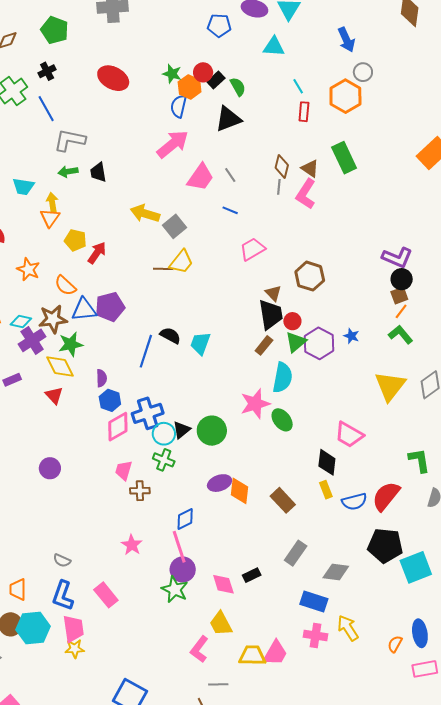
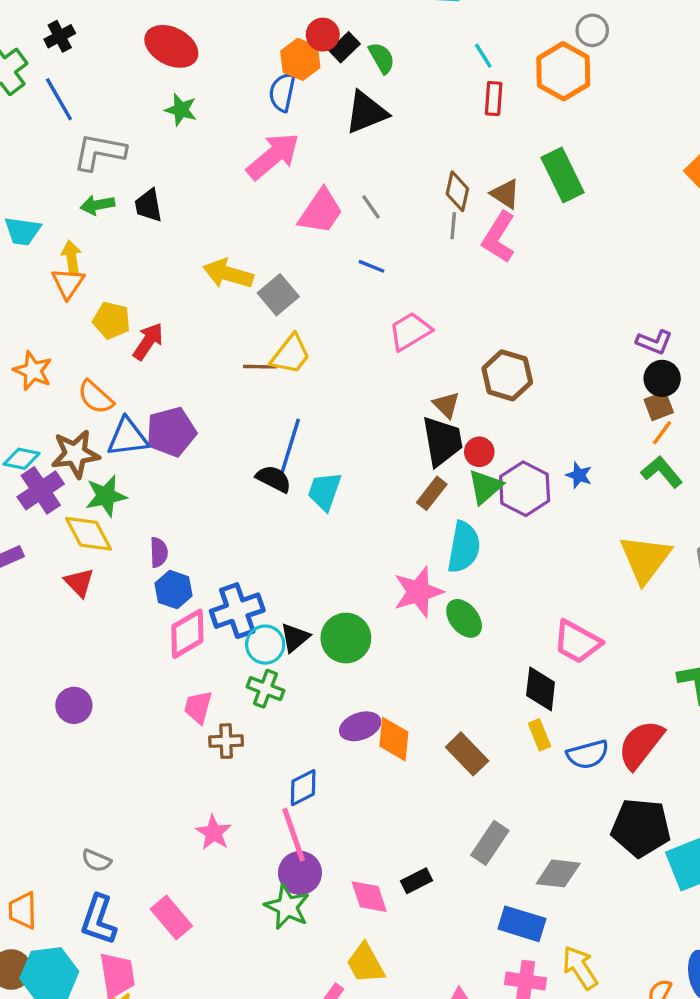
green star: (172, 74) -> (181, 110), moved
purple L-shape: (397, 258) -> (654, 342), size x0.7
blue line: (146, 351) -> (290, 446), moved

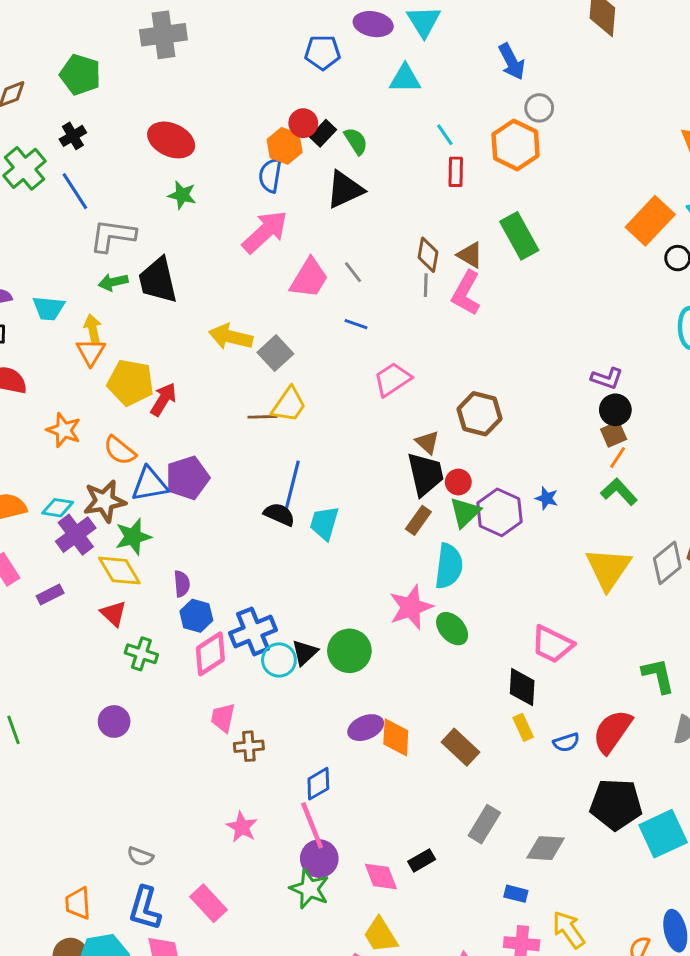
black trapezoid: (148, 205) -> (158, 280), size x1.6
yellow pentagon: (112, 320) -> (131, 383), size x1.4
green cross: (265, 689) -> (141, 654), moved
blue semicircle: (588, 754) -> (566, 742), size x0.7
blue rectangle: (522, 924) -> (516, 894), size x0.6

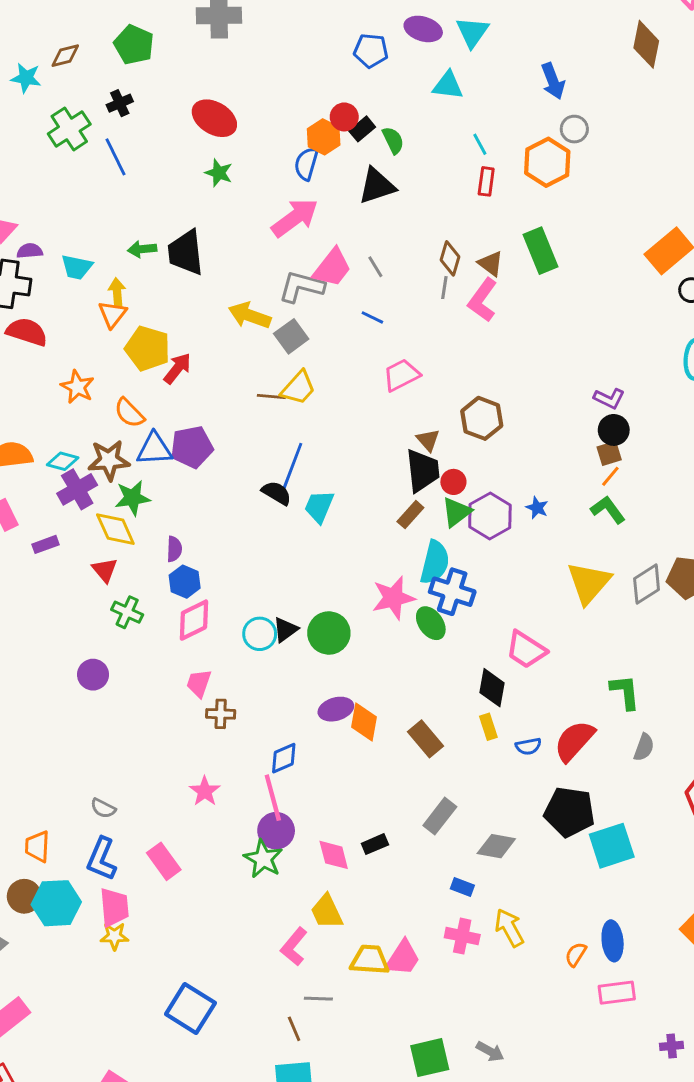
gray L-shape: (113, 236) -> (301, 287), moved
blue cross: (253, 631) -> (452, 592), moved, turned 33

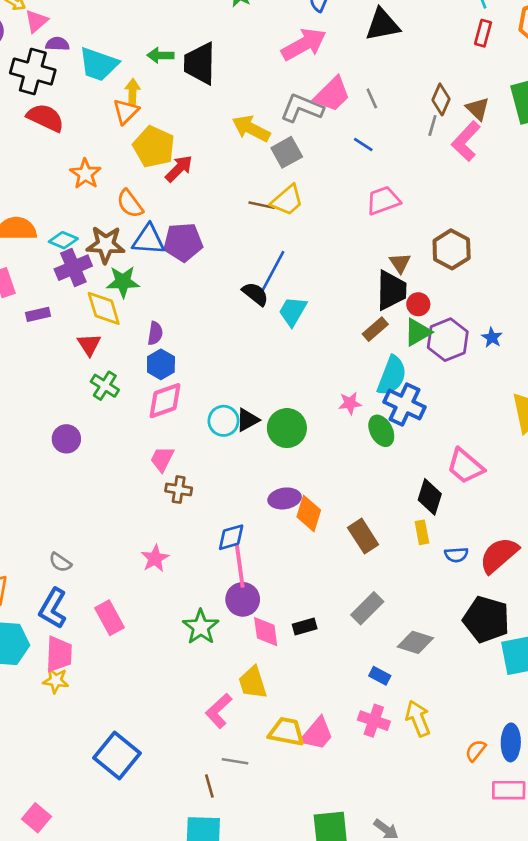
cyan trapezoid: (77, 267) -> (99, 64), size x1.4
pink star: (393, 598) -> (350, 403), size x0.6
pink line: (273, 798) -> (240, 566), moved
purple circle: (276, 831) -> (243, 599), moved

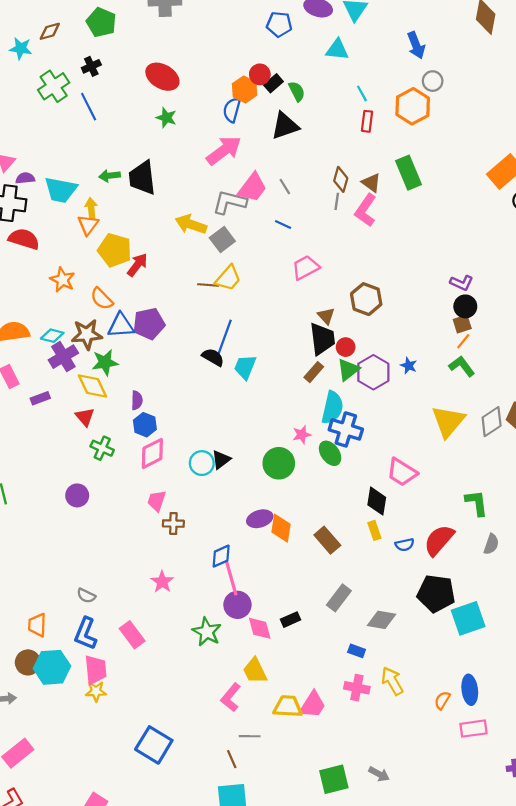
green circle: (287, 428) -> (279, 463), moved

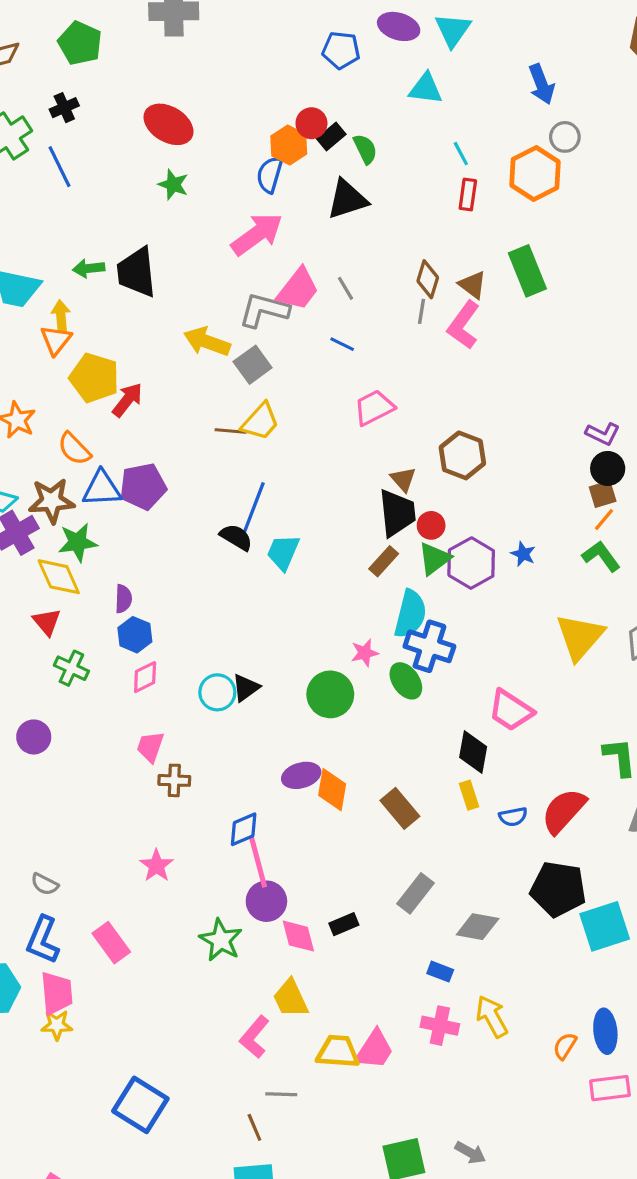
pink diamond: (152, 453) -> (145, 677), size x0.7

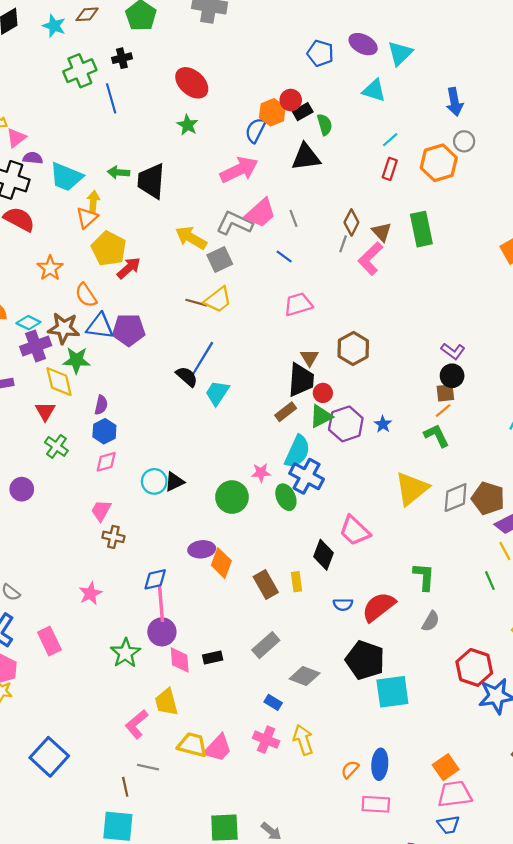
cyan line: (461, 154) -> (390, 140), turned 66
yellow rectangle: (469, 795) -> (296, 582), moved

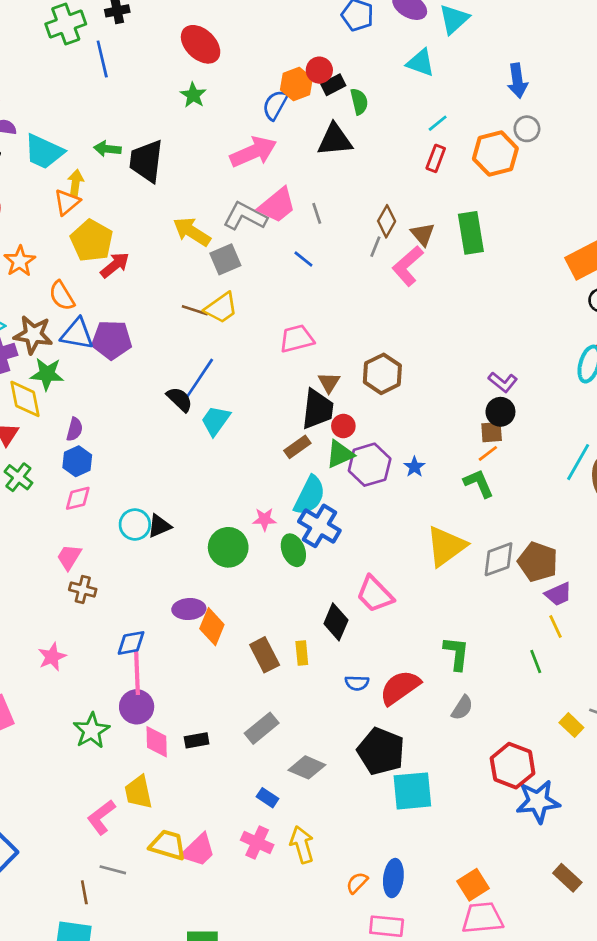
pink trapezoid: (298, 304) -> (297, 339), moved

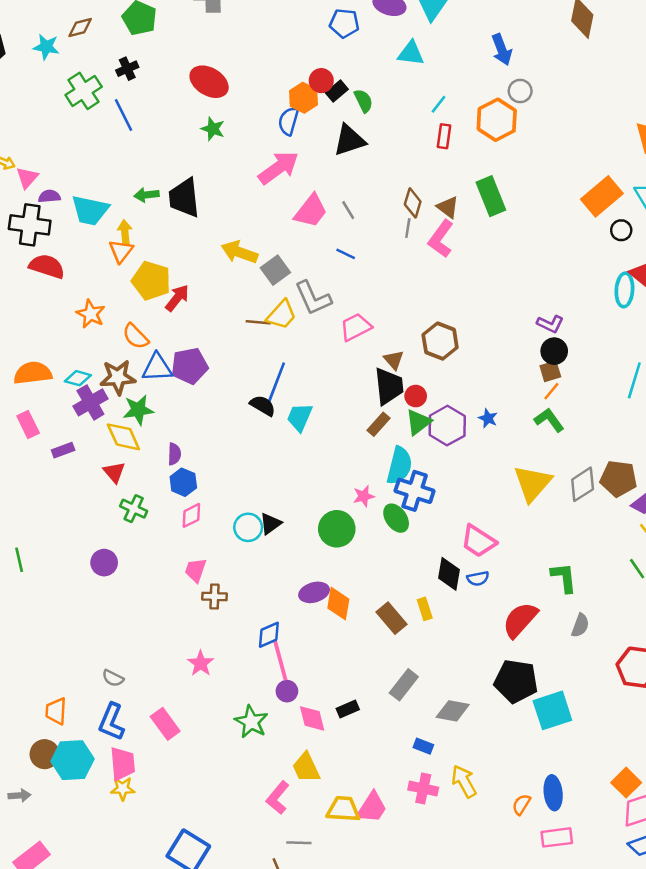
gray L-shape: (245, 216) -> (313, 298), moved, turned -129
blue semicircle: (357, 683) -> (478, 579), moved
purple circle: (137, 707) -> (287, 691), size x0.7

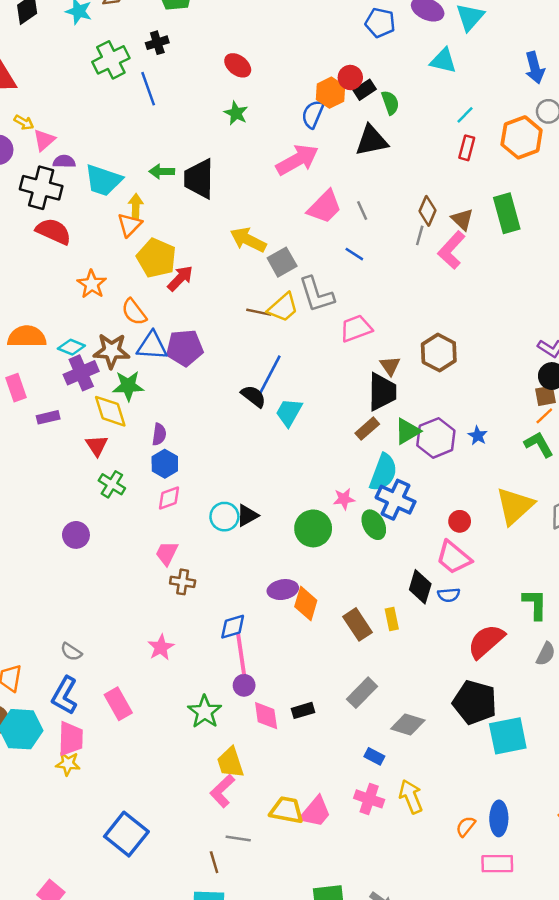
red ellipse: (209, 82) -> (238, 65), size x0.7
red circle: (416, 396) -> (460, 521), moved
yellow trapezoid: (306, 767) -> (230, 762), moved

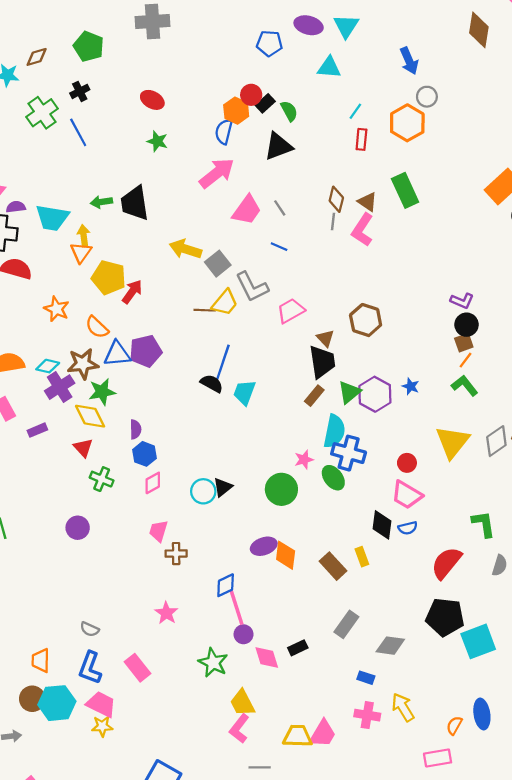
pink trapezoid: (71, 739) -> (101, 704), turned -56
pink rectangle: (497, 864) -> (438, 758), moved

